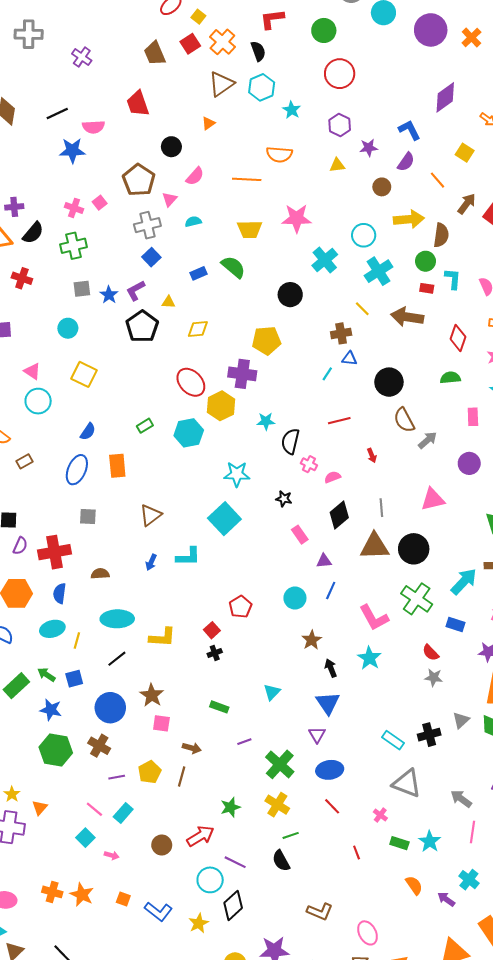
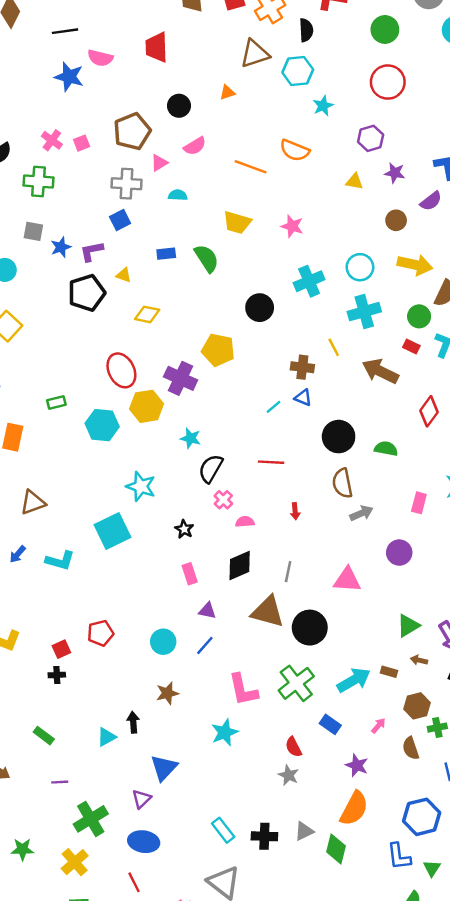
pink star: (297, 218) -> (292, 226), size x0.7
green semicircle: (450, 378) -> (386, 449), moved
black arrow: (331, 668) -> (133, 722), moved

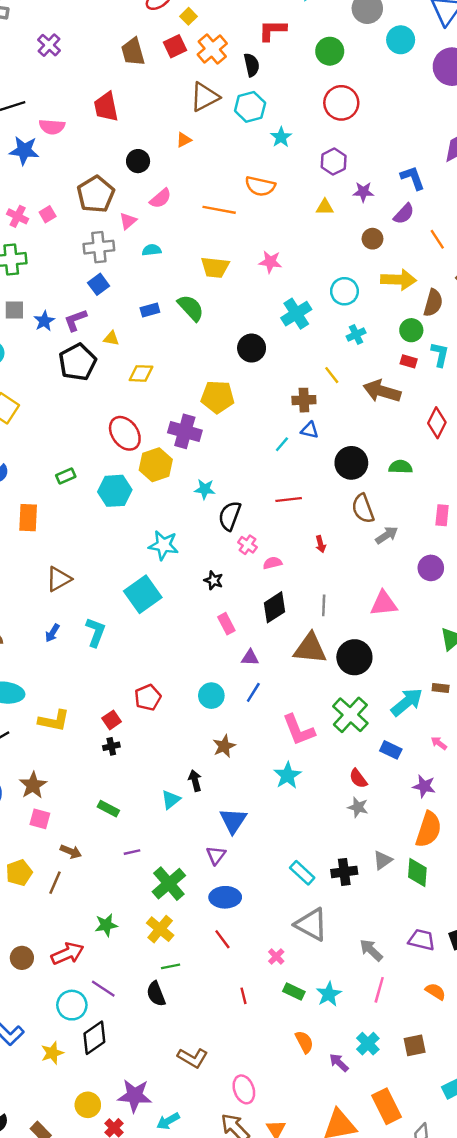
cyan cross: (364, 312) -> (356, 335), size x0.6
cyan L-shape: (60, 561) -> (96, 632), turned -76
pink arrow: (378, 726) -> (439, 743), turned -84

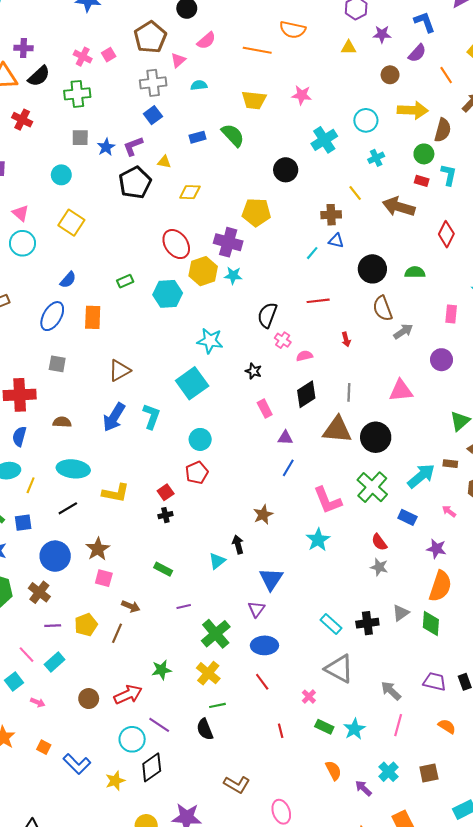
cyan star: (205, 489) -> (233, 275), moved
blue arrow: (52, 633) -> (114, 417), size x1.8
cyan circle: (211, 696) -> (200, 439), moved

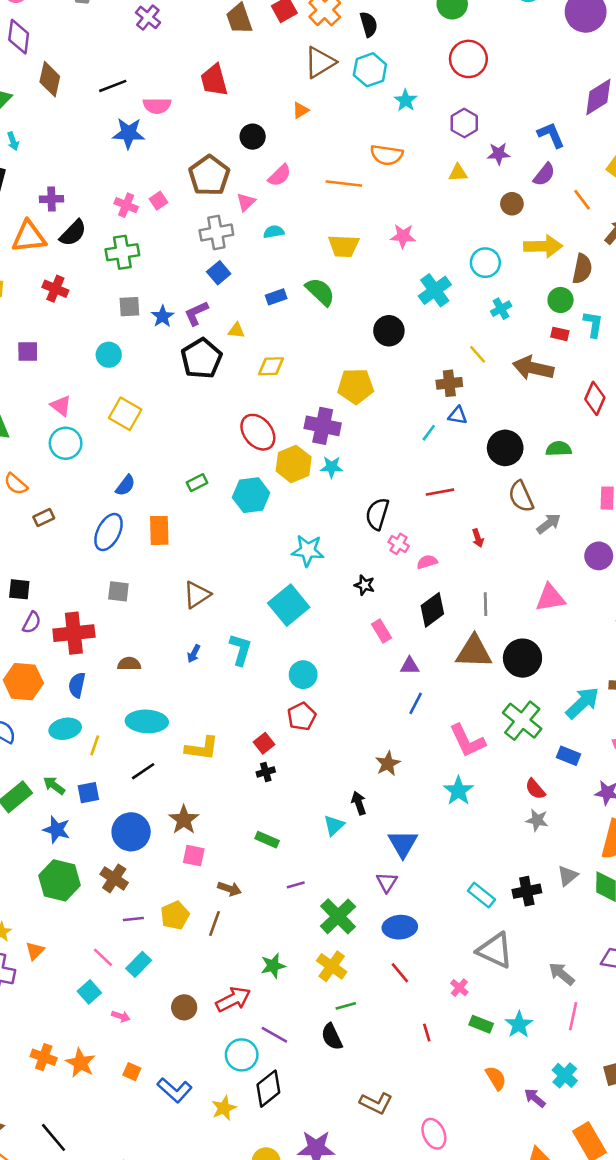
blue arrow: (114, 417) -> (194, 654), size x0.5

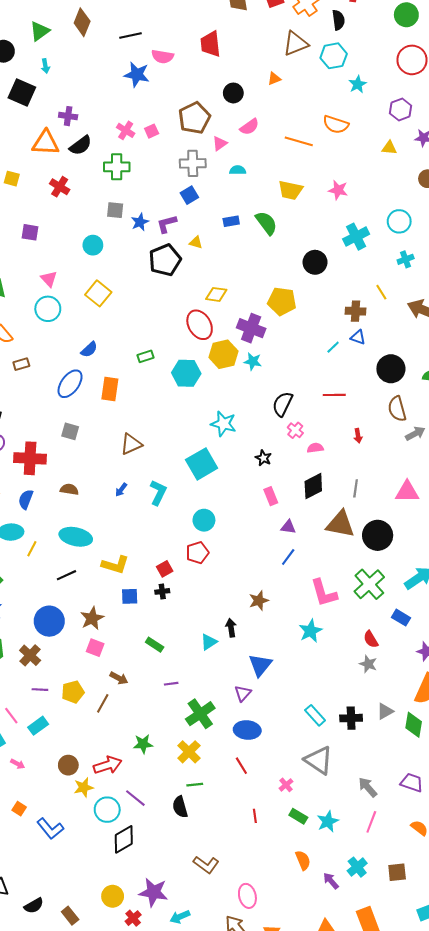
yellow diamond: (271, 366) -> (216, 294), moved
blue square: (88, 793) -> (130, 596), moved
yellow star: (224, 1108) -> (84, 787), moved

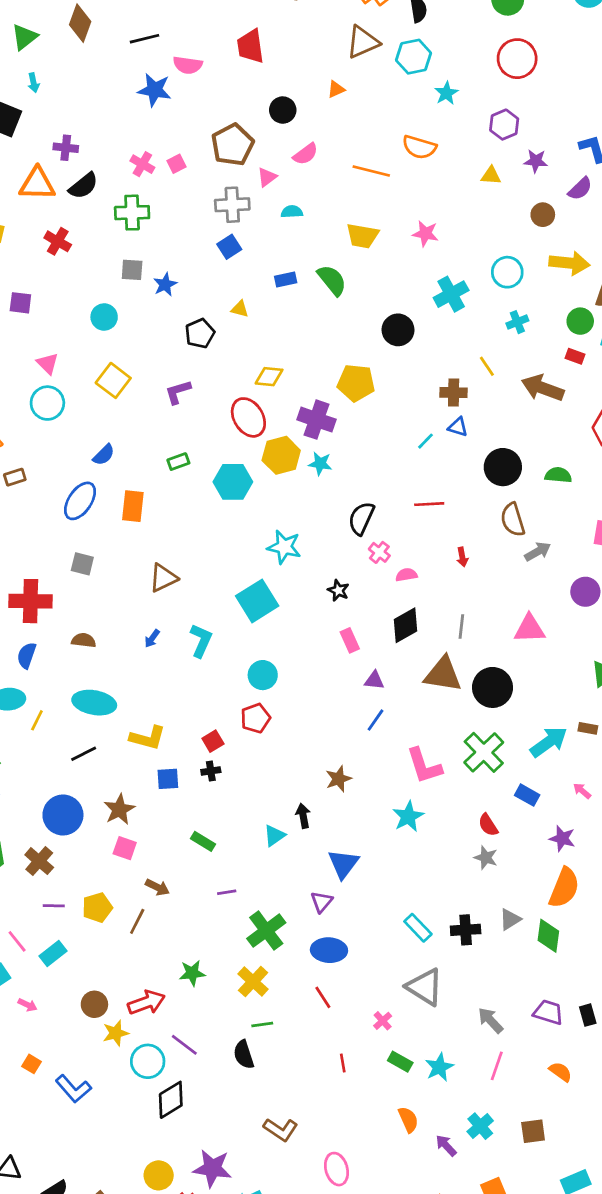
purple L-shape: (167, 224) -> (178, 392), moved
black pentagon: (165, 260) -> (200, 333), size x0.7

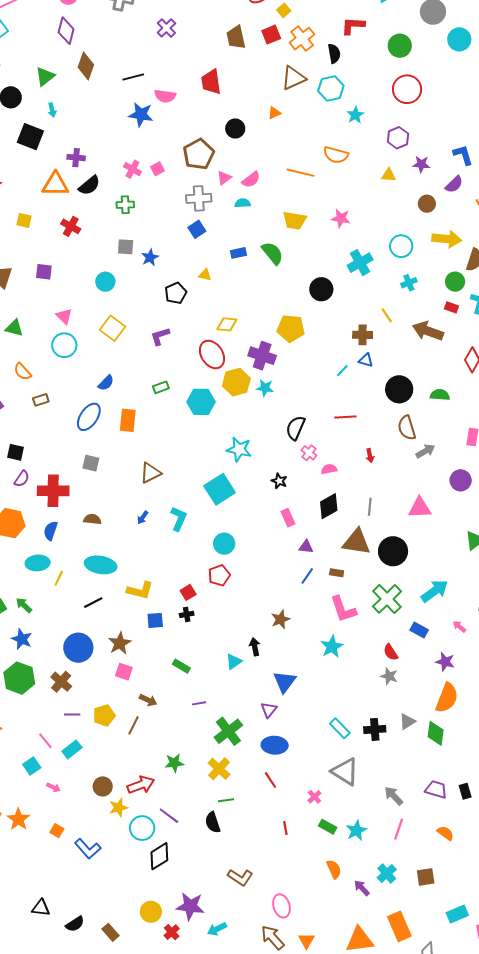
pink semicircle: (306, 154) -> (251, 180), moved
green cross: (132, 213) -> (125, 205), size x0.7
brown rectangle: (588, 728) -> (337, 573), moved

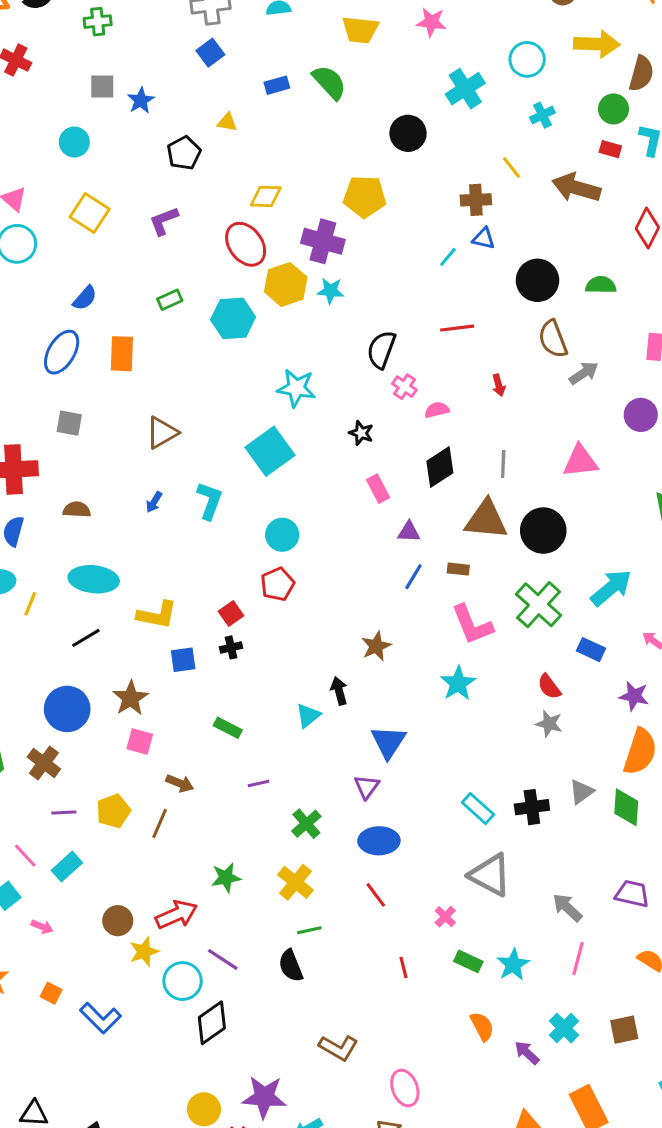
green cross: (228, 731) -> (306, 824), size x0.7

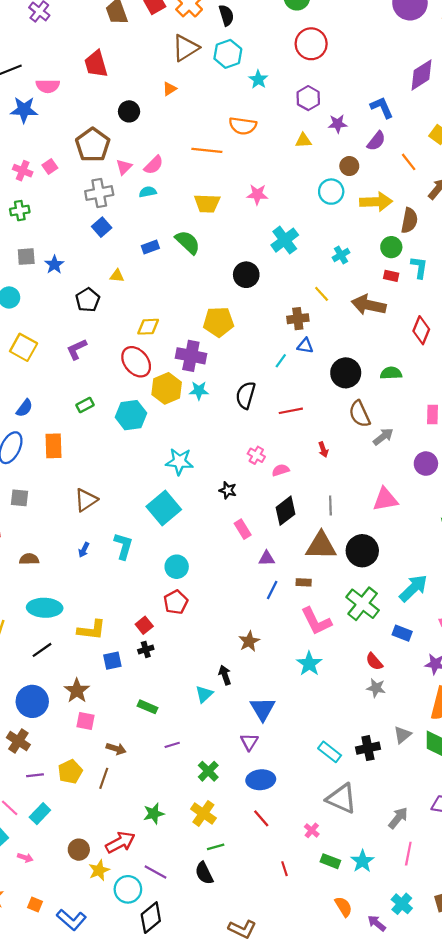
cyan circle: (527, 59) -> (331, 192), moved
black semicircle: (381, 350) -> (246, 395), moved
gray arrow: (567, 908) -> (398, 818), turned 90

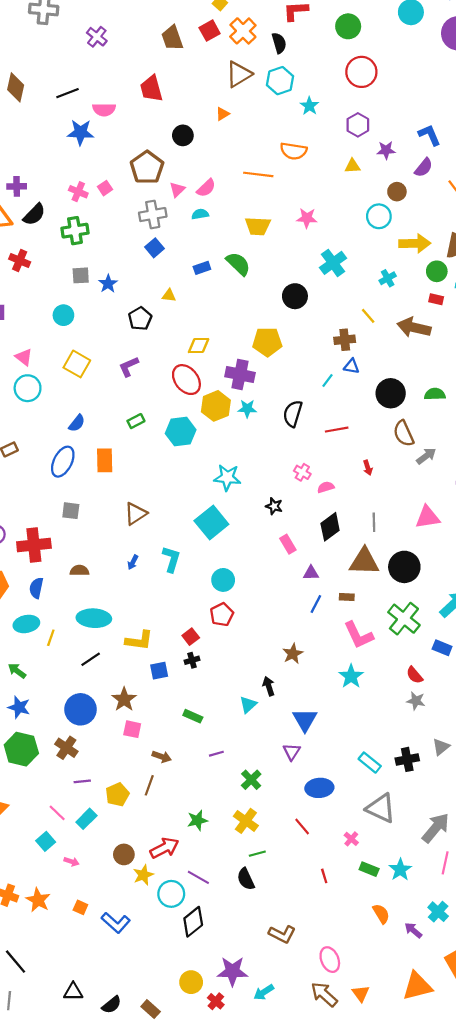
yellow arrow: (376, 202) -> (415, 243), moved
green cross: (20, 211) -> (75, 231), size x1.4
yellow pentagon: (70, 772) -> (117, 795), moved
blue ellipse: (261, 780) -> (319, 788), moved
gray arrow: (398, 818) -> (436, 828), size x1.4

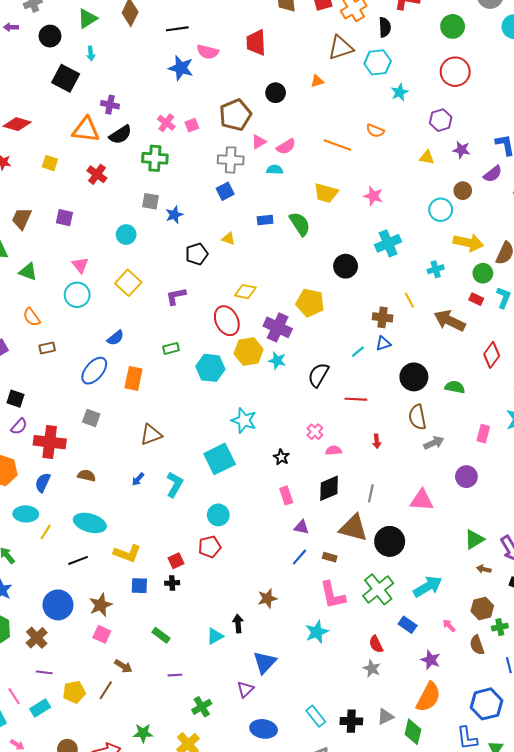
orange semicircle: (294, 151) -> (375, 131), size x0.7
blue triangle: (351, 366) -> (383, 343), turned -42

